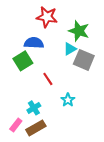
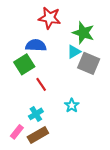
red line: (48, 79) -> (41, 84), moved

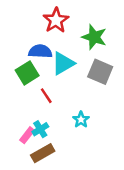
red star: (50, 18) -> (56, 20), turned 30
cyan triangle: (74, 52) -> (63, 63), moved, size x1.5
pink rectangle: (17, 132) -> (27, 135), moved

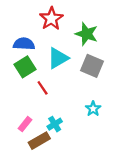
blue semicircle: (40, 51) -> (24, 44), moved
cyan star: (81, 120) -> (93, 109), moved
cyan cross: (40, 129) -> (55, 124), moved

